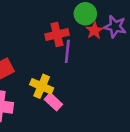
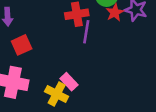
yellow cross: (42, 86) -> (57, 94), moved

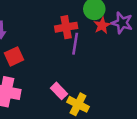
yellow cross: (57, 94) -> (78, 104), moved

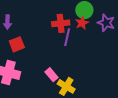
red star: (102, 25) -> (82, 23), moved

